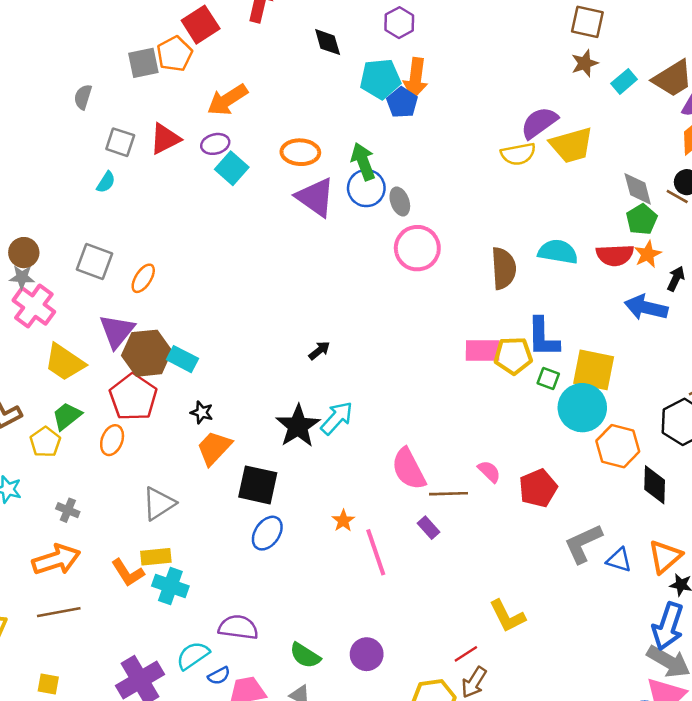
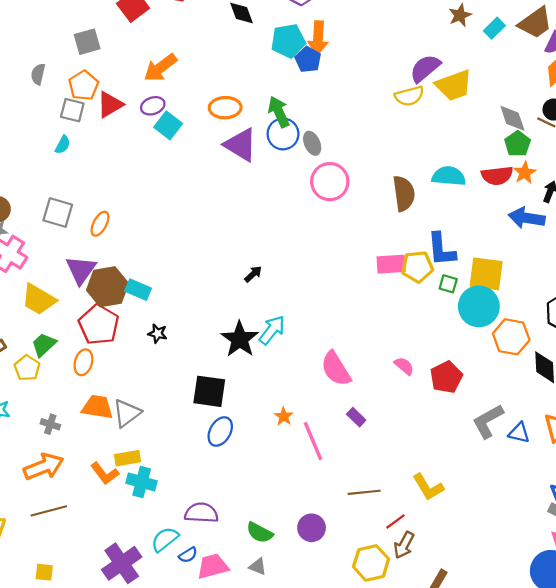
orange pentagon: (175, 54) -> (84, 85), moved
orange trapezoid: (214, 448) -> (97, 407), moved, turned 60
brown line: (449, 494) -> (364, 492), moved

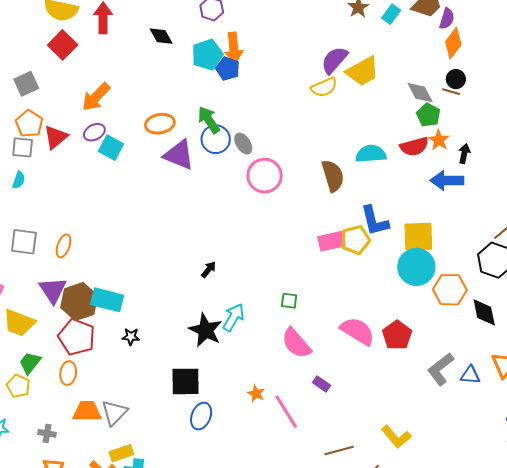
green square: (448, 284) -> (289, 301), moved
cyan rectangle: (138, 290) -> (107, 300), size x1.4
pink semicircle: (404, 366) -> (357, 331), size x1.8

